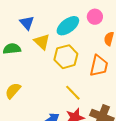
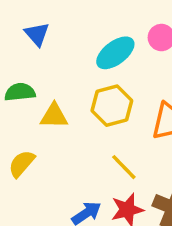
blue triangle: (27, 23) -> (37, 34), moved
yellow triangle: (42, 42) -> (54, 116), moved, turned -42

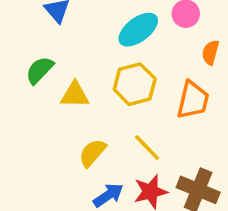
green semicircle: (20, 92) -> (40, 70), turned -40
yellow semicircle: (22, 164) -> (92, 153), moved

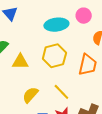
cyan ellipse: (138, 30) -> (56, 25), turned 30

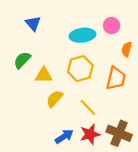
yellow semicircle: (30, 95) -> (54, 99), moved

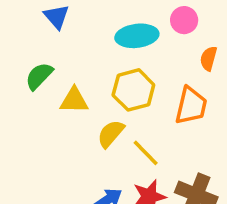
yellow semicircle: (54, 99) -> (111, 134), moved

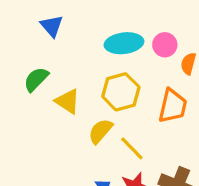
pink circle: (184, 20) -> (165, 45), moved
yellow triangle: (74, 100) -> (67, 101), turned 32

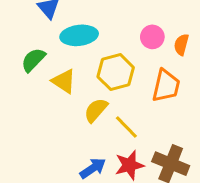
cyan ellipse: (124, 43) -> (79, 35), moved
pink circle: (165, 45) -> (152, 37), moved

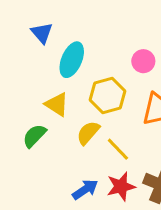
cyan ellipse: (79, 35) -> (72, 60), turned -60
green semicircle: (33, 60) -> (34, 136), moved

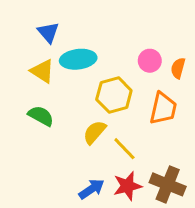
cyan ellipse: (72, 60) -> (78, 59), turned 60
yellow triangle: (57, 104) -> (42, 71), moved
green semicircle: (34, 136) -> (41, 116), moved, turned 75

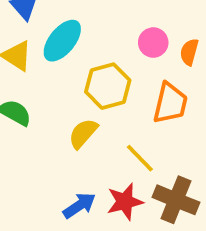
cyan ellipse: (78, 59) -> (62, 41), turned -44
yellow line: (124, 149) -> (140, 158), moved

